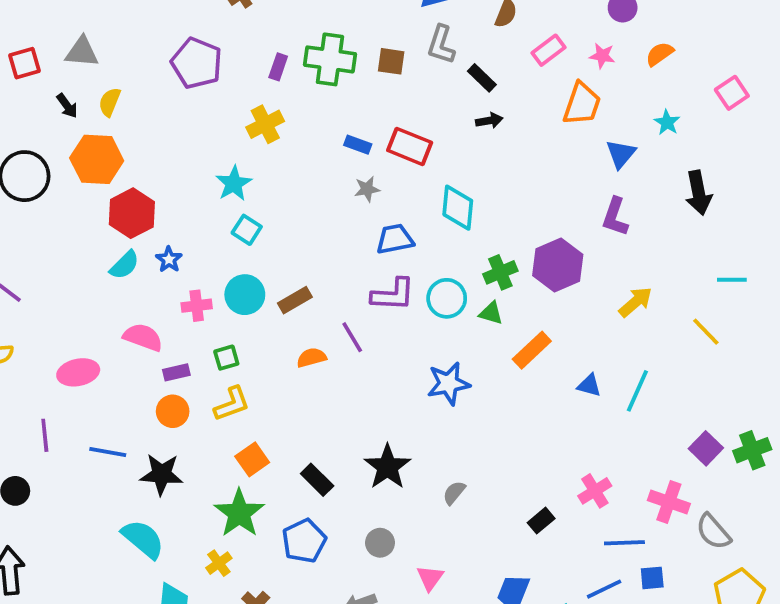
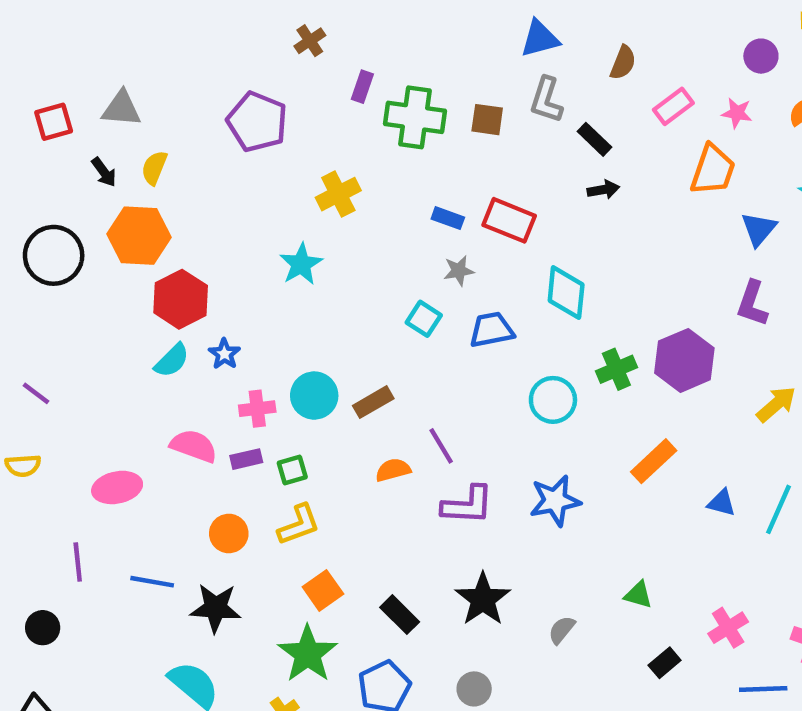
purple rectangle: (278, 67) -> (362, 87), moved
cyan square: (247, 230) -> (424, 319), moved
purple L-shape: (393, 295) -> (467, 505), moved
green triangle: (491, 313) -> (638, 595), moved
purple rectangle: (176, 372) -> (246, 459), moved

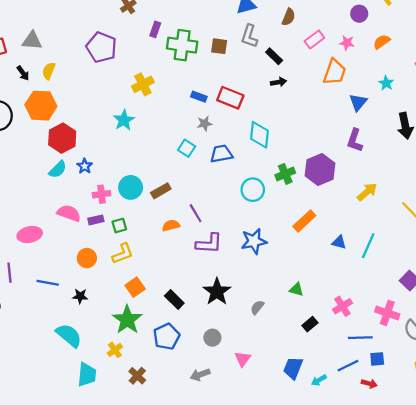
black star: (216, 608) -> (80, 296), size x0.6

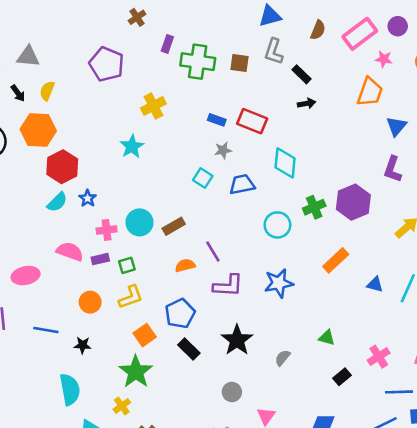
pink rectangle: (314, 39) -> (360, 34), moved, size x1.5
cyan semicircle: (69, 335) -> (70, 389), turned 40
blue pentagon: (166, 337) -> (180, 314), moved

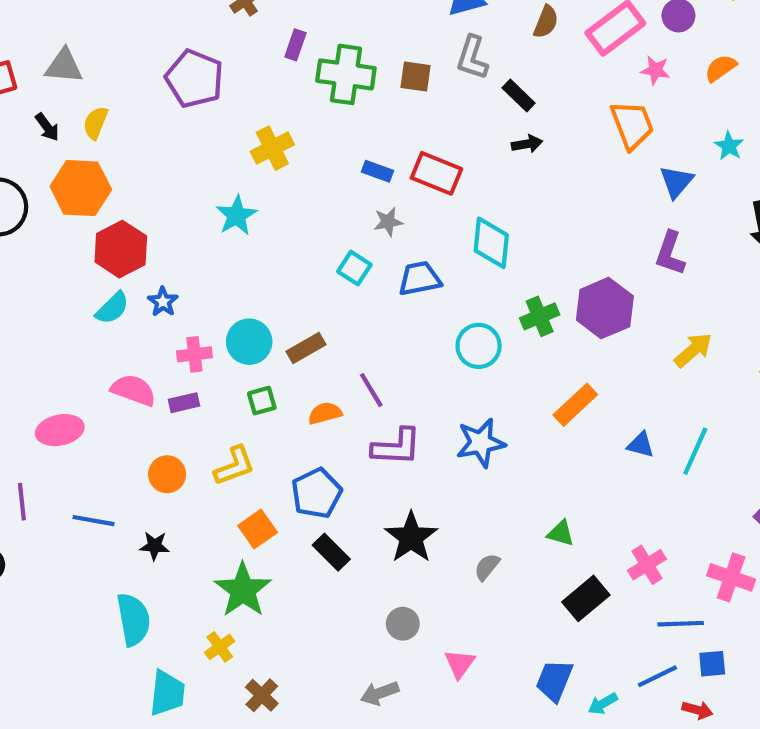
orange trapezoid: (370, 92) -> (632, 125), turned -40
green square: (127, 265) -> (262, 401), moved
black rectangle: (342, 377) -> (586, 598), size x1.5

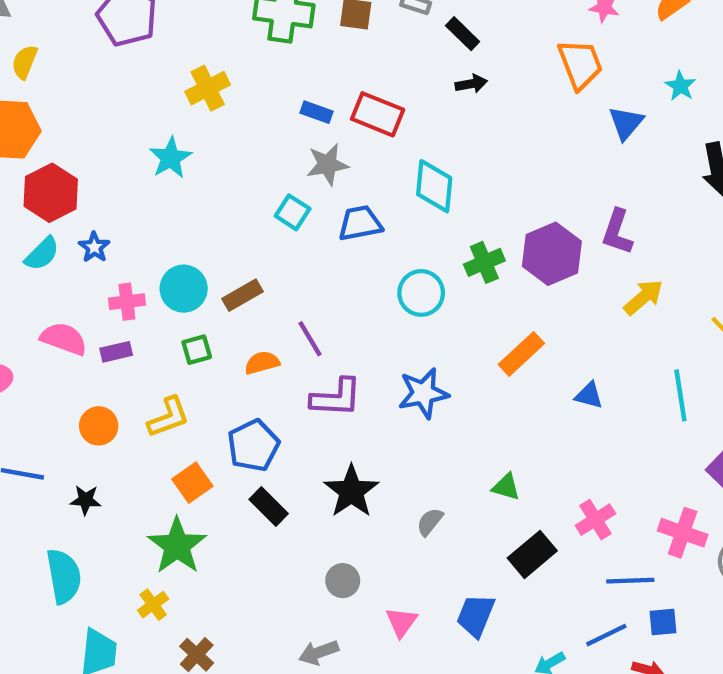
gray star: (388, 222) -> (327, 164), size x1.4
purple L-shape: (670, 253) -> (617, 232), moved
cyan line: (695, 451) -> (680, 395), moved, turned -33
blue trapezoid: (554, 681) -> (476, 615), moved

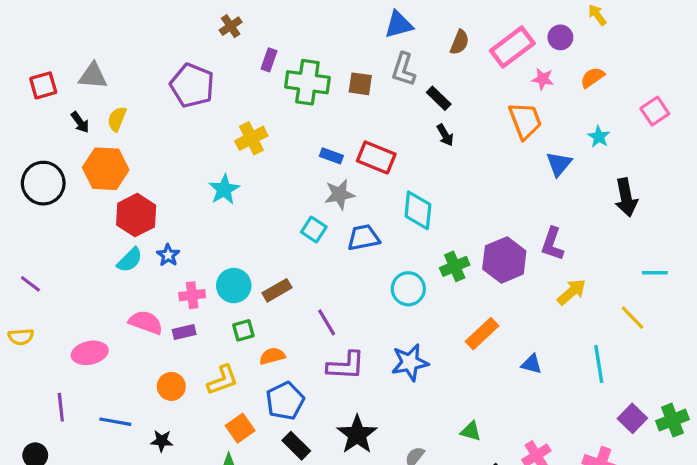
black arrow: (471, 84) -> (445, 135), turned 70
orange semicircle: (262, 363) -> (272, 356), moved

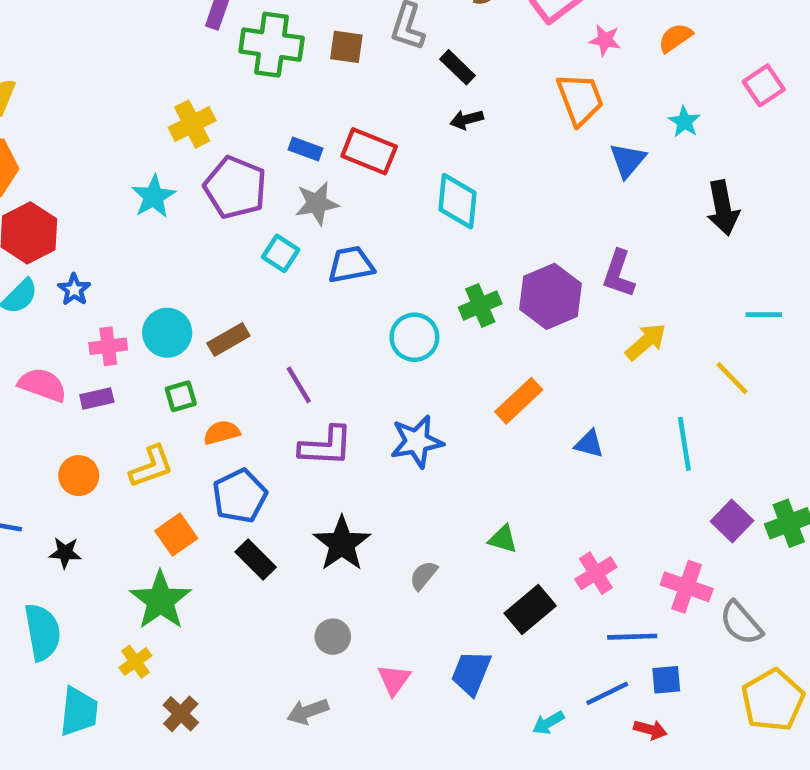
purple pentagon: (192, 85) -> (235, 188), moved
black arrow: (445, 135) -> (467, 119), turned 105
cyan diamond: (418, 210) -> (458, 201), moved

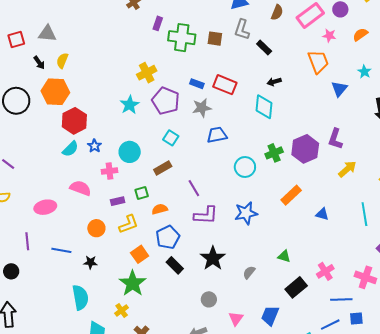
black arrow: (467, 119) -> (274, 82), moved
cyan square: (281, 253) -> (171, 138), moved
cyan circle: (167, 333) -> (130, 152), moved
purple rectangle: (97, 398) -> (118, 201), moved

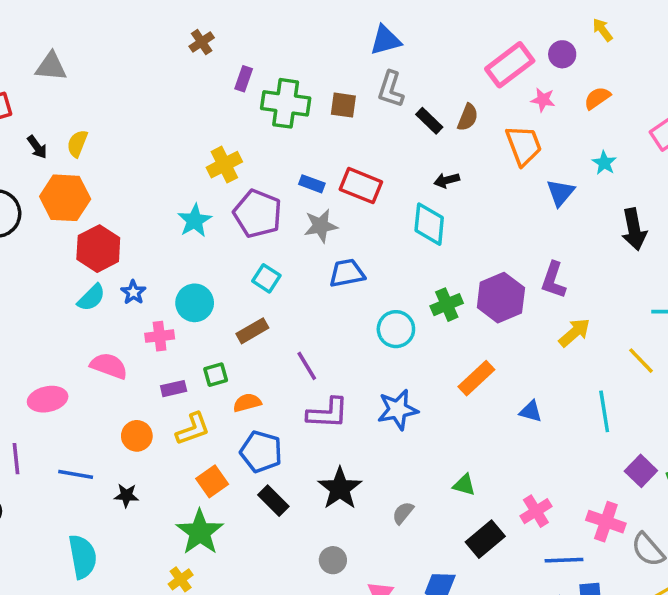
brown semicircle: (277, 12) -> (468, 117), moved
gray triangle: (47, 34) -> (51, 67), moved
blue pentagon: (168, 237) -> (261, 452), turned -30
cyan semicircle: (80, 297) -> (83, 557), moved

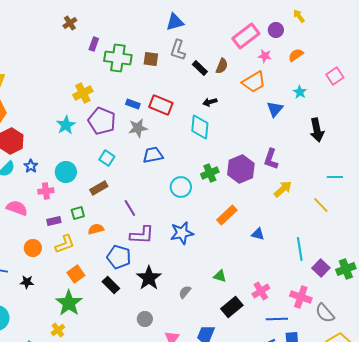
orange trapezoid: (524, 145) -> (254, 82), turned 80
cyan line: (604, 411) -> (300, 249), moved
blue pentagon: (261, 452) -> (119, 257), moved

